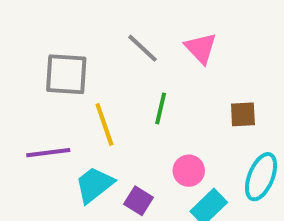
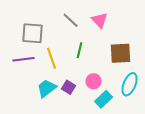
brown square: (243, 114) -> (121, 53), size x1.6
purple line: (48, 153) -> (24, 59), moved
purple square: (139, 201) -> (69, 87), moved

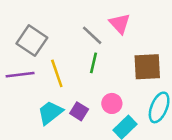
gray line: (71, 20) -> (92, 35), moved
gray square: (33, 33) -> (32, 41), turned 30

